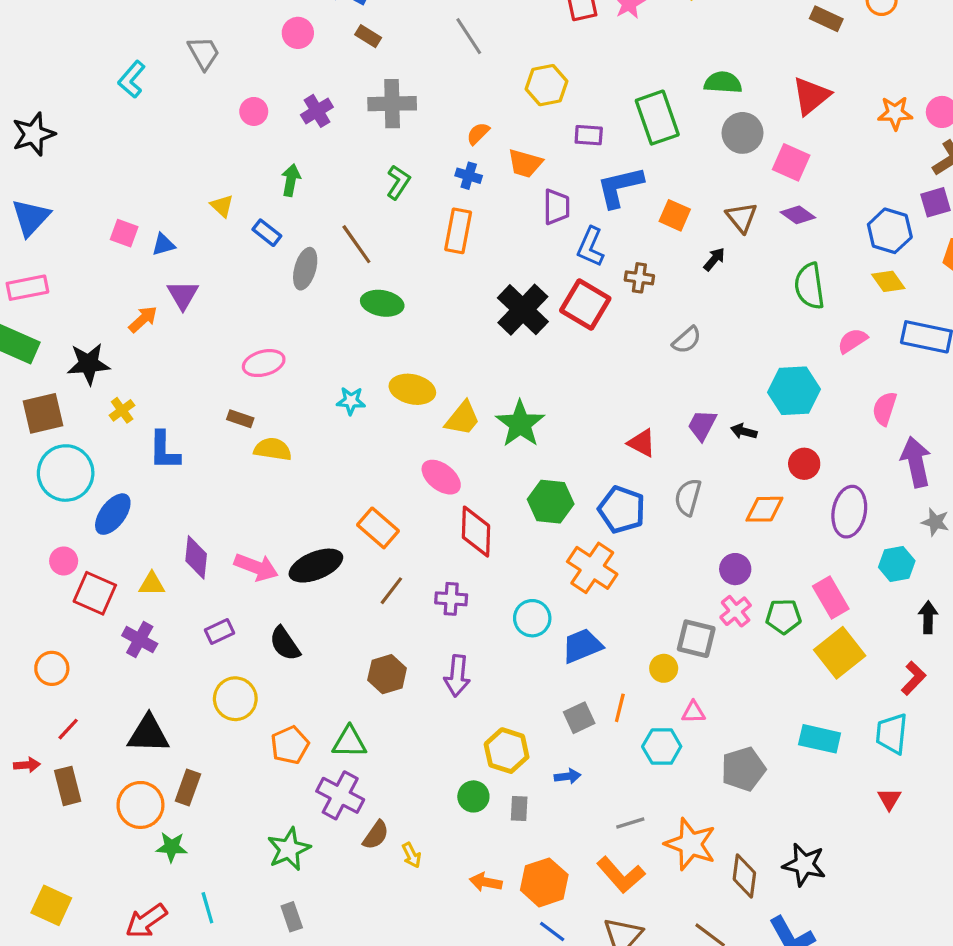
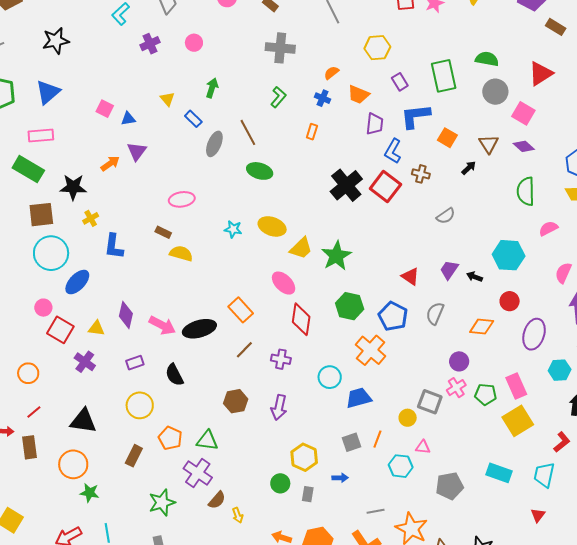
purple cross: (317, 111) -> (150, 44), moved
purple rectangle: (589, 135) -> (400, 82), turned 48
orange rectangle: (458, 231) -> (312, 132), size x0.6
orange pentagon: (290, 745) -> (170, 438), turned -30
brown rectangle: (188, 788) -> (134, 456), moved

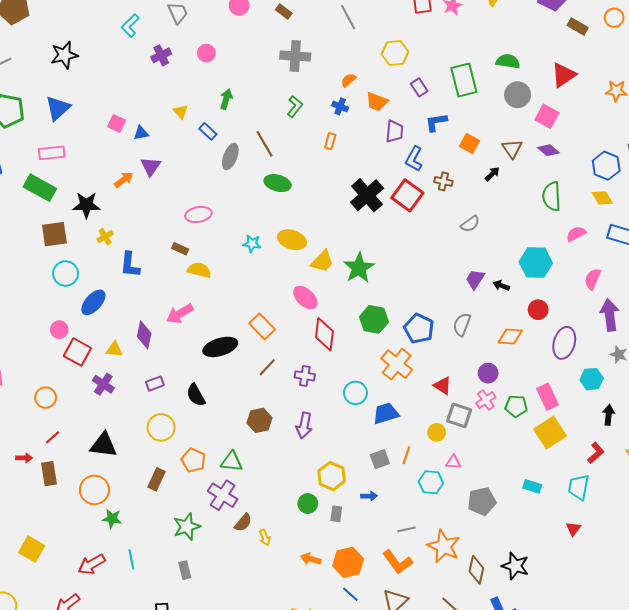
blue L-shape: (415, 116) -> (436, 122), size x0.7
cyan circle: (51, 253) -> (66, 273), size x0.7
red triangle: (410, 276) -> (443, 386), moved
pink arrow: (162, 325) -> (180, 314), moved, turned 124
cyan rectangle: (499, 473) -> (532, 486), size x0.7

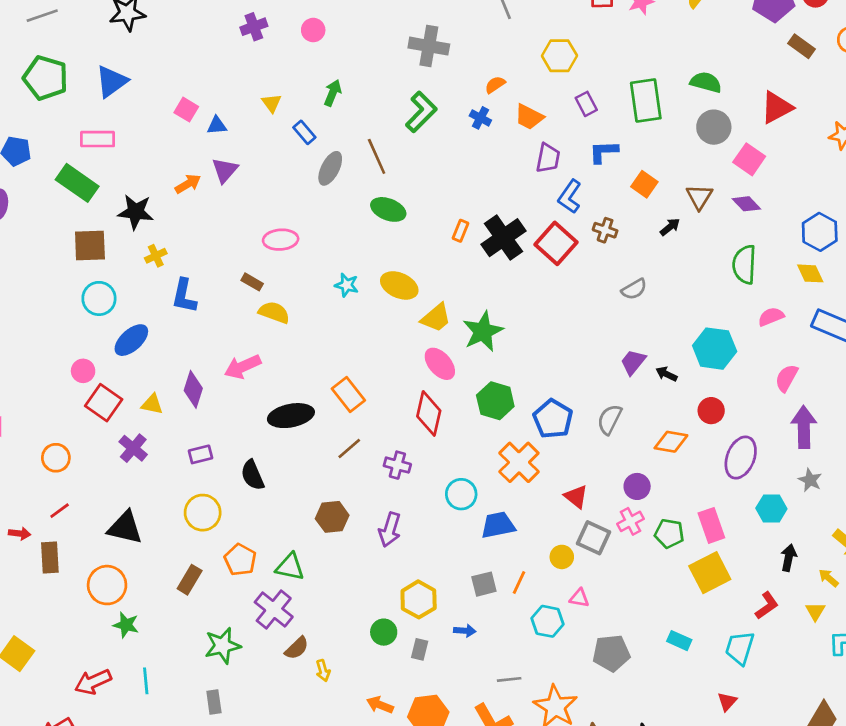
green L-shape: (295, 107) -> (421, 112), size x1.4
orange rectangle: (330, 141) -> (460, 231), moved
pink ellipse: (305, 298) -> (440, 364), moved

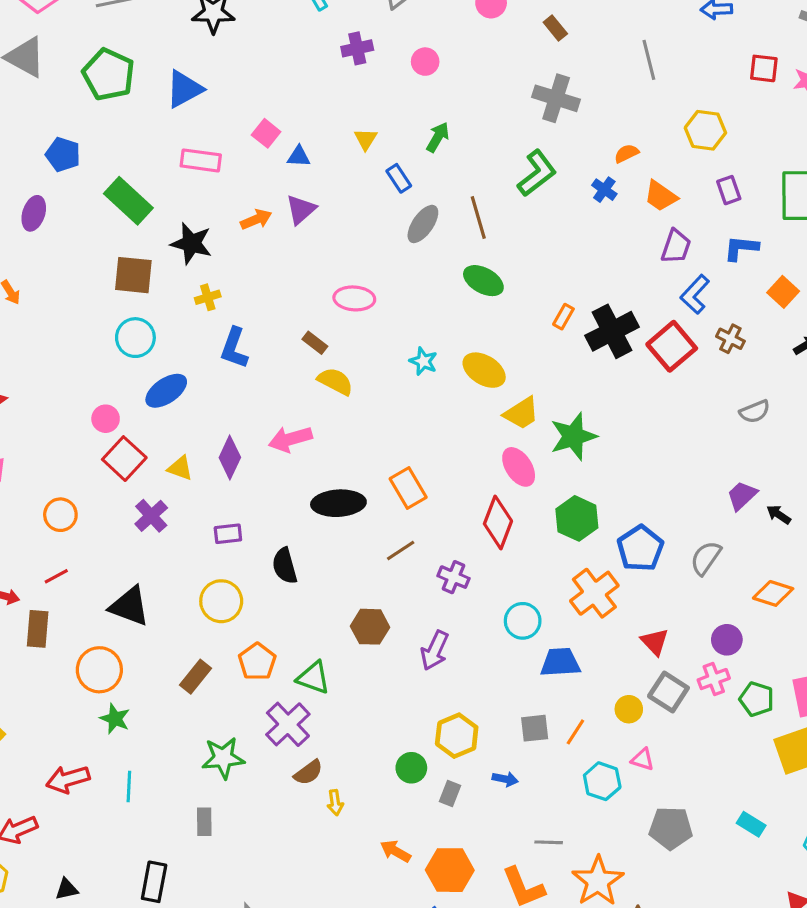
pink rectangle: (98, 139) -> (201, 160), moved

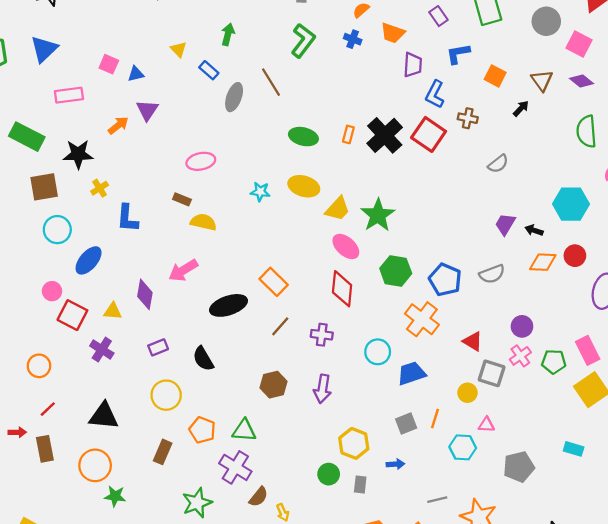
green ellipse: (483, 281) -> (303, 137), moved
gray semicircle: (706, 558) -> (492, 274), turned -130
orange diamond: (773, 593) -> (543, 262), moved

